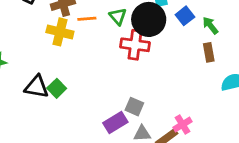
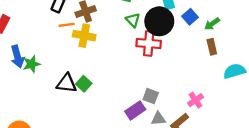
orange line: (87, 19) -> (67, 25), moved
green arrow: (210, 25) -> (212, 24), turned -84
pink cross: (183, 125) -> (196, 100), moved

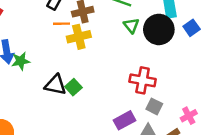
yellow cross: (84, 36) -> (79, 37), turned -30
red cross: (149, 43) -> (143, 80), moved
gray square: (151, 96) -> (154, 106), moved

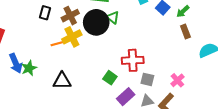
orange line: (61, 24) -> (58, 44), moved
black circle: (159, 29) -> (96, 22), moved
green square: (73, 87) -> (110, 78), moved

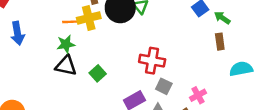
green arrow: (183, 11) -> (222, 18), turned 64
green star: (29, 68) -> (66, 44), moved
green square: (110, 78) -> (98, 73), moved

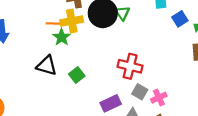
green star: (66, 44) -> (62, 37), moved, turned -30
pink cross: (198, 95) -> (159, 98), moved

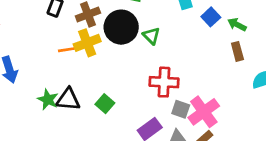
green triangle: (123, 13) -> (151, 36), moved
green star: (62, 37) -> (48, 99), moved
pink cross: (159, 98) -> (204, 112), size x1.6

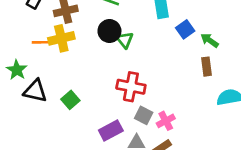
black circle: (121, 27) -> (109, 31), moved, size x0.7
green star: (48, 99) -> (17, 70), moved
pink cross: (204, 112) -> (166, 121), size x0.6

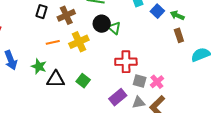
yellow cross: (61, 38) -> (79, 42), moved

